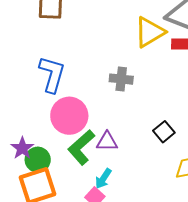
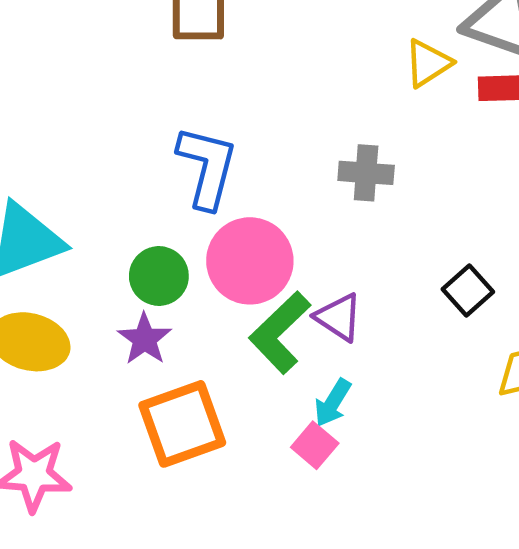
yellow triangle: (150, 32) -> (428, 63), size x0.7
purple triangle: (107, 142) -> (339, 317), turned 35
green circle: (38, 160) -> (159, 276), moved

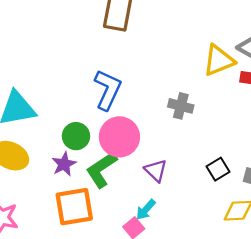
yellow triangle: (428, 63) -> (219, 60), size x1.4
green L-shape: (280, 333) -> (101, 170), moved

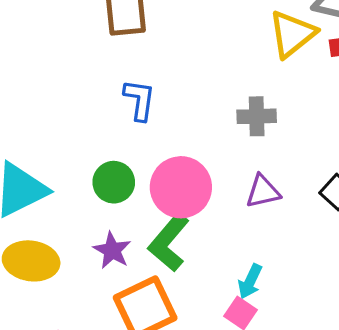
blue L-shape: (108, 90) -> (139, 100), moved, size x0.7
green circle: (76, 136) -> (114, 182), moved
purple triangle: (156, 171) -> (263, 191), moved, turned -40

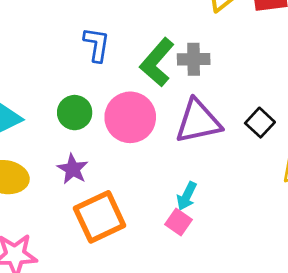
purple triangle: (263, 191) -> (198, 122), size x1.6
green L-shape: (169, 242) -> (157, 62), moved

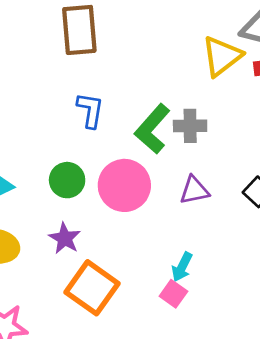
purple triangle: (198, 122) -> (194, 190), size x0.6
orange square: (100, 217) -> (92, 288), turned -30

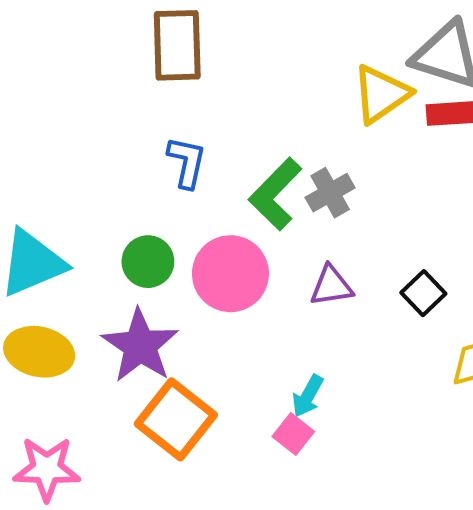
gray cross: (190, 126) -> (330, 193), turned -32
purple star: (65, 238) -> (140, 346), size x1.6

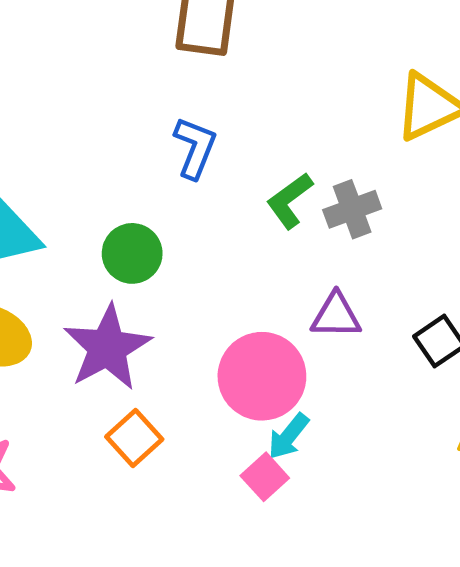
green L-shape: (275, 194) -> (290, 201), size x0.7
pink circle: (230, 274) -> (262, 376), moved
orange square: (176, 419) -> (134, 438), size x0.6

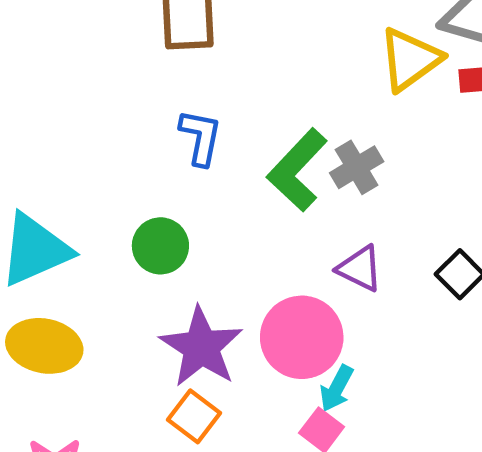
green L-shape: (290, 201) -> (297, 170), size x1.5
purple triangle: (336, 316) -> (360, 269), turned 36
purple star: (107, 348) -> (201, 347), moved

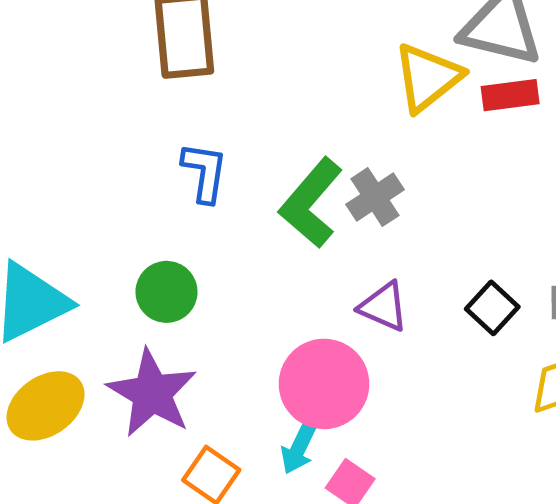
yellow ellipse: (44, 346) -> (46, 406), turned -44
purple star: (201, 347) -> (152, 393), moved
cyan arrow: (337, 388) -> (299, 448), moved

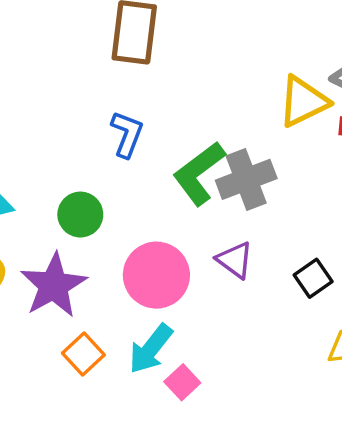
gray cross: (375, 197) -> (246, 179), size x1.4
pink circle: (324, 384) -> (156, 275), moved
cyan arrow: (299, 448) -> (151, 349), size x1.4

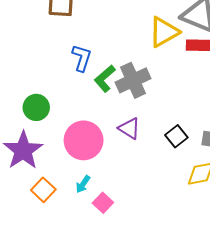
blue L-shape: (127, 134) -> (82, 58), moved
green L-shape: (199, 173) -> (105, 79), size x0.7
cyan arrow: (151, 349) -> (83, 184), size x0.6

